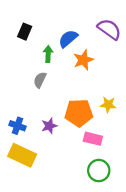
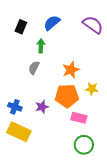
blue semicircle: (68, 39) -> (52, 23), moved
orange star: (83, 60) -> (71, 70), moved

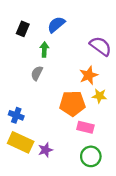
purple semicircle: (93, 25) -> (101, 46), moved
orange star: (71, 70) -> (89, 75), moved
purple star: (42, 107) -> (45, 150), moved

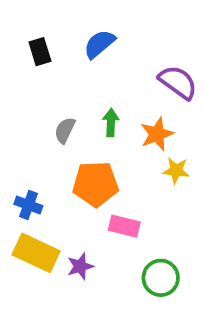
black rectangle: (23, 29) -> (40, 52), turned -40
green arrow: (44, 49) -> (111, 123), moved
orange pentagon: (72, 103) -> (96, 184), moved
pink rectangle: (85, 127) -> (124, 226), moved

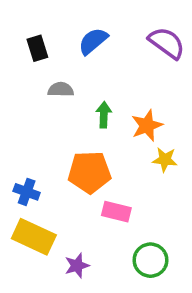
purple semicircle: (178, 82) -> (167, 43), moved
gray semicircle: (65, 130) -> (61, 90), moved, turned 65
purple star: (80, 266) -> (77, 266), moved

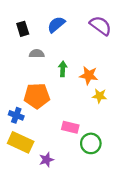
orange star: (147, 125) -> (89, 75), turned 30
orange pentagon: (89, 172) -> (37, 96), moved
green circle: (150, 260) -> (91, 143), moved

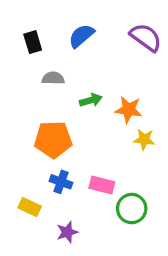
green arrow: (63, 69) -> (91, 100), turned 72
blue cross: (16, 115) -> (61, 182), moved
yellow rectangle: (21, 142) -> (30, 207), size x0.6

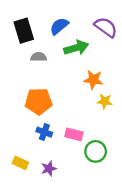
black rectangle: (33, 42) -> (24, 31), size x1.5
green arrow: (91, 100) -> (76, 48), moved, size x1.5
yellow rectangle: (30, 207) -> (20, 163), moved

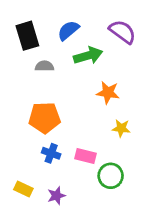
yellow star: (105, 101) -> (121, 128), moved

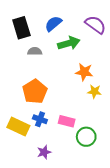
orange pentagon: (45, 118) -> (35, 91), turned -30
yellow star: (121, 128) -> (94, 91), moved
yellow rectangle: (23, 189) -> (18, 126), moved, size x1.5

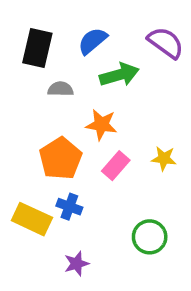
black rectangle: (21, 28) -> (37, 48), turned 30
orange star: (84, 72) -> (101, 125), moved
pink rectangle: (67, 121) -> (116, 166), moved, turned -63

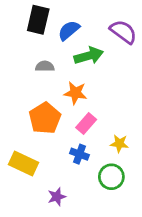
black rectangle: (37, 48) -> (38, 20), moved
yellow star: (164, 158) -> (119, 143), moved
blue cross: (69, 207) -> (79, 154), moved

